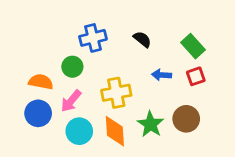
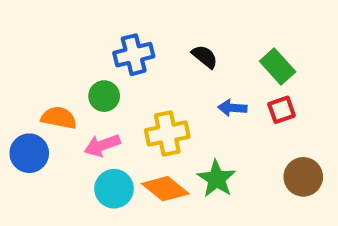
pink arrow: (71, 101) -> (102, 145), turned 30
blue circle: (38, 113) -> (29, 153), moved
brown circle: (186, 119) -> (303, 177), moved
orange diamond: (115, 131) -> (165, 189), turned -48

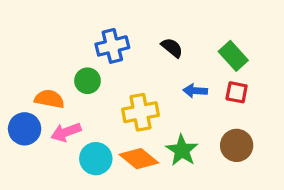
red square: (282, 110) -> (237, 92), turned 30
pink arrow: (102, 145) -> (66, 132), moved
brown circle: (303, 177) -> (237, 145), moved

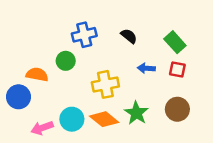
pink arrow: (66, 132) -> (42, 128), moved

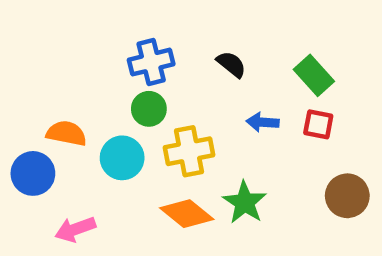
green circle: (66, 61) -> (149, 109), moved
brown circle: (177, 109) -> (347, 196), moved
cyan circle: (72, 119) -> (122, 158), moved

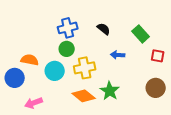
red square: (318, 124) -> (158, 56), moved

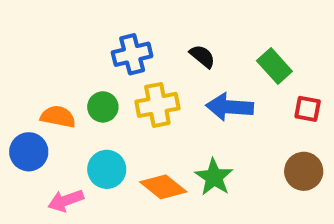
green circle: (67, 49) -> (103, 107), moved
blue arrow: (118, 55) -> (230, 107), size x1.6
yellow cross: (85, 68) -> (157, 105), moved
cyan circle: (55, 71) -> (107, 169), moved

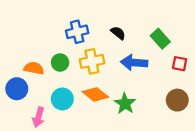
orange diamond: (163, 187) -> (95, 94), moved
pink arrow: (66, 201) -> (38, 117), turned -54

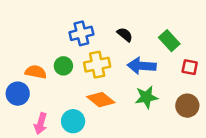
cyan circle: (62, 99) -> (73, 121), moved
green star: (125, 104) -> (146, 97), moved, turned 30

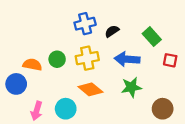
blue cross: (81, 33) -> (85, 24), moved
black semicircle: (125, 35) -> (112, 31), turned -72
brown circle: (187, 106) -> (163, 109), moved

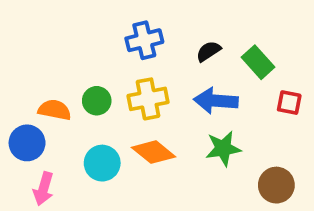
black semicircle: (112, 31) -> (209, 51), moved
cyan circle: (66, 109) -> (102, 163), moved
pink arrow: (37, 111) -> (44, 189), moved

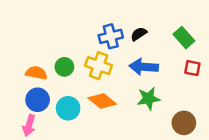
blue cross: (144, 40) -> (111, 36), moved
green rectangle: (258, 62) -> (184, 38), moved
yellow cross: (148, 99) -> (99, 66), turned 30
blue circle: (27, 143) -> (38, 100), moved

